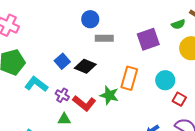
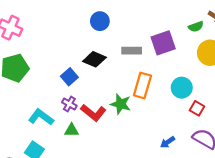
gray rectangle: (104, 38) -> (132, 51), moved
blue square: (62, 61) -> (69, 77), moved
black diamond: (85, 66) -> (94, 59), moved
cyan L-shape: (36, 84) -> (41, 117), moved

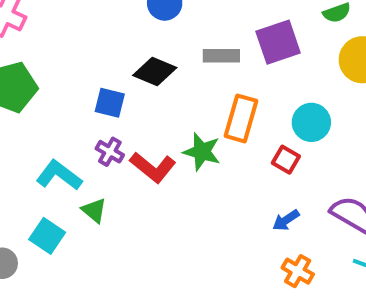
blue square: (69, 77) -> (110, 103), turned -35
red square: (197, 108) -> (286, 160), moved
green triangle: (72, 130) -> (94, 210), moved, turned 40

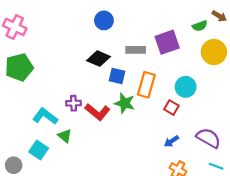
blue square: (110, 103) -> (117, 76), moved
purple cross: (110, 152) -> (73, 103), turned -32

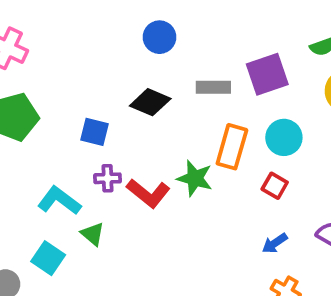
blue square: (117, 76) -> (94, 132), moved
cyan circle: (186, 87) -> (284, 137), moved

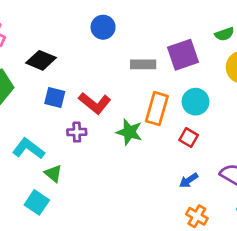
black diamond: (150, 102) -> (41, 60), moved
purple cross: (107, 178) -> (77, 132), moved
red L-shape: (148, 193) -> (95, 103), moved
cyan square: (48, 258) -> (37, 202), moved

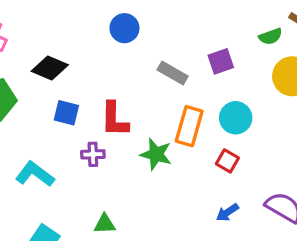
purple square: (183, 55) -> (221, 61), size x0.7
gray rectangle: (143, 64) -> (173, 73), turned 30
red L-shape: (95, 103) -> (114, 119), turned 52
green triangle: (53, 173) -> (105, 224), moved, turned -42

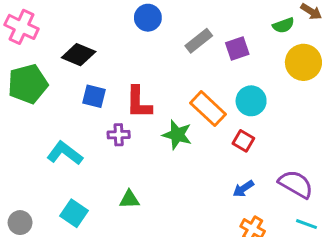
gray rectangle: (173, 73) -> (199, 41), moved, turned -68
orange rectangle: (189, 126) -> (208, 109), turned -63

